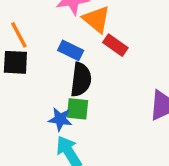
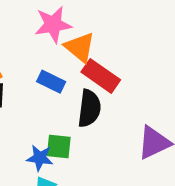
red rectangle: (115, 45) -> (101, 76), size x1.4
black semicircle: (81, 80) -> (89, 108), moved

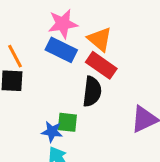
orange triangle: (80, 47) -> (100, 39), moved
blue rectangle: (51, 82) -> (61, 50), moved, size x1.4

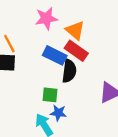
blue rectangle: (61, 50) -> (55, 55), moved
blue star: (52, 132) -> (58, 113), moved

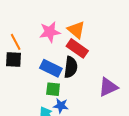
pink star: (46, 18) -> (50, 32), moved
blue rectangle: (55, 55) -> (51, 68), moved

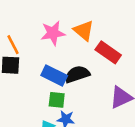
red rectangle: (77, 48) -> (108, 52), moved
black semicircle: (71, 67) -> (77, 74), turned -115

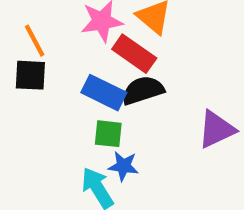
red rectangle: (108, 52) -> (134, 54), moved

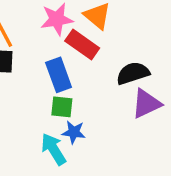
black semicircle: (143, 90) -> (133, 73), moved
blue rectangle: (104, 93) -> (59, 75), turned 44

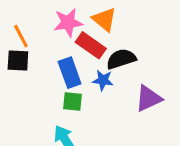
black semicircle: (133, 73) -> (121, 59), moved
blue star: (74, 132) -> (103, 80), moved

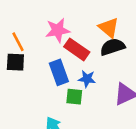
orange triangle: (104, 19) -> (109, 28), moved
black semicircle: (121, 59) -> (112, 47), moved
green square: (73, 101) -> (74, 97), moved

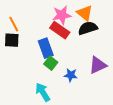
pink star: (58, 30) -> (62, 15), moved
blue star: (87, 79) -> (71, 75), moved
green square: (74, 97) -> (51, 63), moved, turned 32

